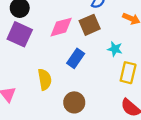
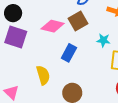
pink diamond: (61, 27) -> (53, 26), turned 35

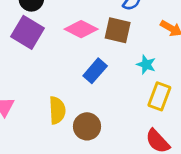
brown square: (78, 21) -> (118, 30), turned 30
yellow semicircle: (43, 75) -> (57, 110), moved

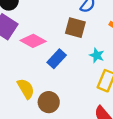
pink diamond: (81, 29) -> (33, 41), moved
yellow semicircle: (57, 110) -> (26, 89), turned -30

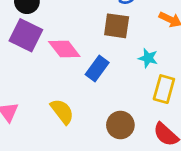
pink diamond: (33, 41) -> (64, 49), turned 30
brown circle: (49, 102) -> (120, 125), moved

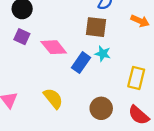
purple square: (26, 35) -> (22, 37), size x0.6
cyan star: (148, 58) -> (103, 54), moved

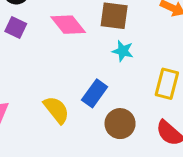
pink diamond: (54, 47) -> (68, 25), moved
blue rectangle: (81, 63) -> (95, 93), moved

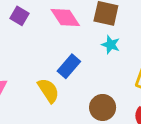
blue rectangle: (95, 93) -> (69, 66), moved

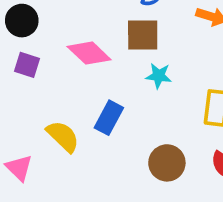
yellow semicircle: (48, 91) -> (63, 136), moved

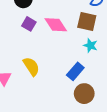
purple square: (27, 65) -> (29, 24), moved
blue rectangle: (109, 118) -> (75, 71), moved

